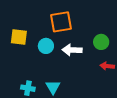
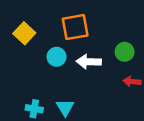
yellow square: (19, 37) -> (24, 33), moved, turned 36

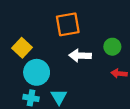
yellow square: (24, 33) -> (22, 48), moved
cyan circle: (57, 57) -> (37, 72), moved, size x1.5

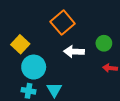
orange square: (68, 24) -> (63, 23), turned -30

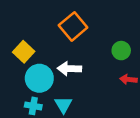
white arrow: (74, 52) -> (69, 69), moved

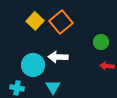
yellow square: (24, 52) -> (35, 21), moved
cyan cross: (33, 106) -> (17, 88), moved

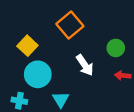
yellow square: (35, 21) -> (27, 46), moved
white arrow: (58, 57) -> (85, 65), moved, turned -126

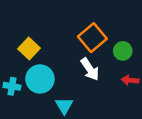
orange square: (70, 25) -> (92, 38), moved
cyan cross: (19, 101) -> (12, 86), moved

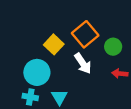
yellow square: (29, 49) -> (54, 44), moved
cyan cross: (12, 86) -> (30, 97), moved

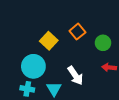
orange square: (85, 34) -> (77, 32), size x0.7
white arrow: (83, 63) -> (75, 76), moved

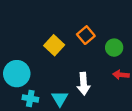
cyan circle: (33, 66) -> (17, 74), moved
white arrow: (75, 76) -> (84, 84), turned 30

